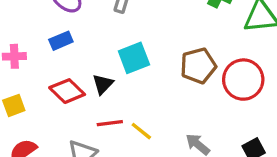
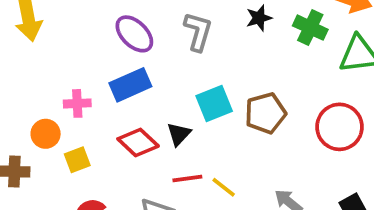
blue rectangle: (61, 41) -> (130, 85), size x1.5
brown pentagon: (198, 66) -> (265, 113), moved

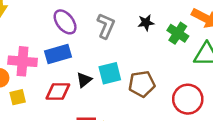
pink cross: (77, 103) -> (23, 61), size x1.6
black triangle: (179, 134) -> (84, 80), moved
red diamond: (138, 142) -> (58, 91), turned -50

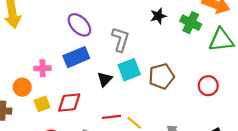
gray L-shape: (106, 26) -> (120, 39), moved
pink cross: (23, 61) -> (43, 68), size x0.6
red diamond: (58, 91) -> (69, 102), moved
red circle: (188, 99) -> (208, 86), size x0.7

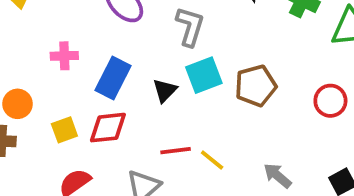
blue rectangle: (76, 57) -> (113, 78), moved, turned -40
pink cross: (43, 68) -> (64, 56), moved
orange circle: (22, 87) -> (18, 104), moved

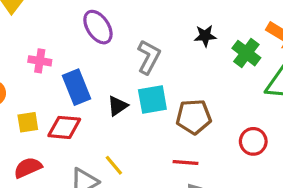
blue rectangle: (113, 78) -> (76, 87), turned -60
red line: (176, 151) -> (186, 162), moved
yellow line: (212, 160) -> (114, 165), moved

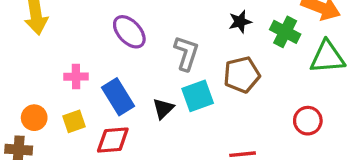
brown pentagon: (194, 117) -> (242, 75), moved
yellow square: (28, 122) -> (74, 121), moved

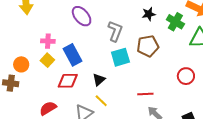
black triangle: (163, 109) -> (99, 80), moved
yellow square: (74, 121) -> (47, 60), moved, turned -32

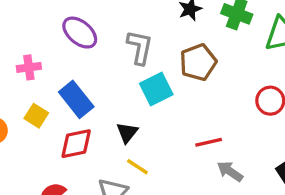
pink cross: (48, 41) -> (29, 67), moved

